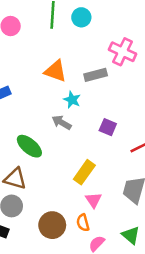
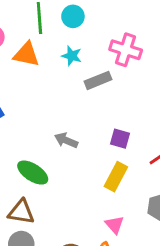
orange triangle: (55, 71) -> (26, 54), moved
cyan star: (72, 100) -> (72, 56), moved
yellow rectangle: (84, 172) -> (116, 177), moved

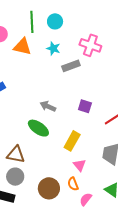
green ellipse: (33, 173) -> (38, 128), moved
yellow rectangle: (116, 177) -> (72, 141), moved

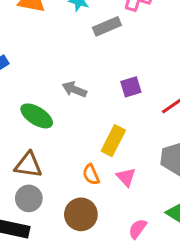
purple square: (85, 106) -> (131, 87), turned -32
green ellipse: (38, 128) -> (37, 116), moved
orange semicircle: (73, 184) -> (91, 175), moved

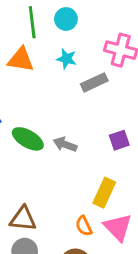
green ellipse: (37, 116) -> (28, 139), moved
pink triangle: (126, 177) -> (118, 227), size x1.5

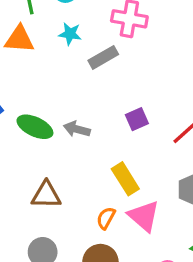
yellow rectangle: (104, 193) -> (125, 179), turned -52
brown triangle: (23, 219) -> (46, 195), moved
orange semicircle: (84, 226) -> (106, 218), turned 60

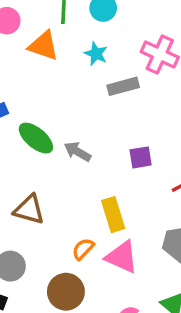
pink triangle: (144, 216) -> (122, 257), turned -32

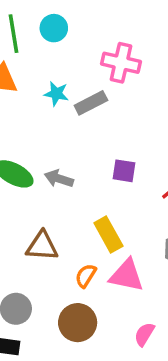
cyan star: (96, 54) -> (56, 94), moved
purple square: (141, 157) -> (124, 171), turned 30
brown triangle: (29, 210) -> (42, 246), moved

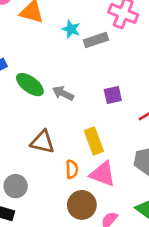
purple square: (124, 171) -> (113, 95), turned -30
orange semicircle: (86, 276) -> (72, 169), turned 138
brown circle: (78, 323) -> (82, 205), moved

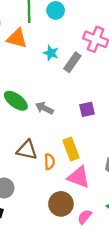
gray rectangle: (96, 40) -> (72, 62), turned -36
orange semicircle: (72, 169) -> (49, 162), moved

